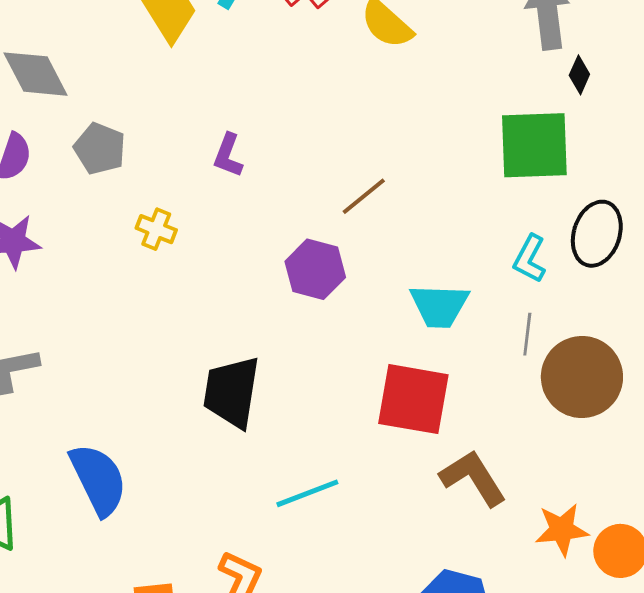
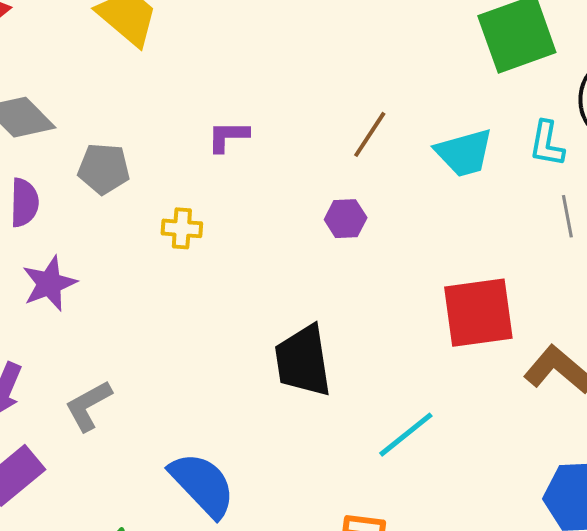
purple L-shape: (228, 155) -> (228, 136), turned 87
purple hexagon: (315, 269) -> (346, 219), size x0.7
cyan trapezoid: (439, 306) -> (464, 153), moved

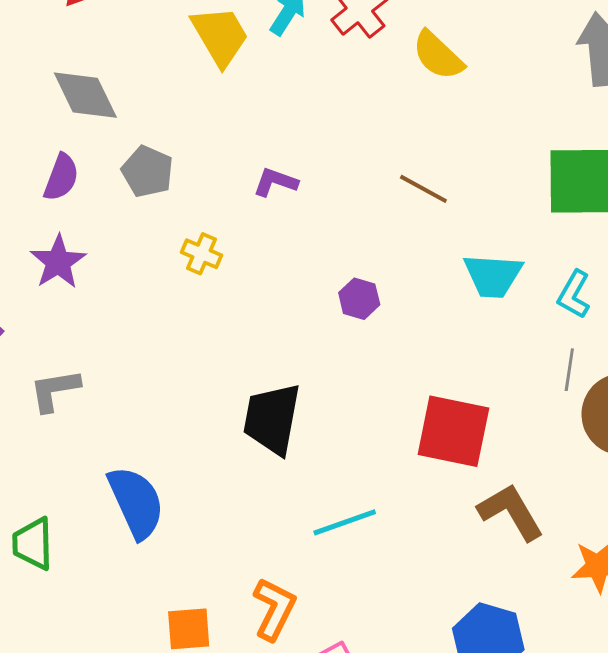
brown line: (370, 134) -> (423, 189), moved, turned 66
purple star: (49, 284) -> (58, 262), turned -30

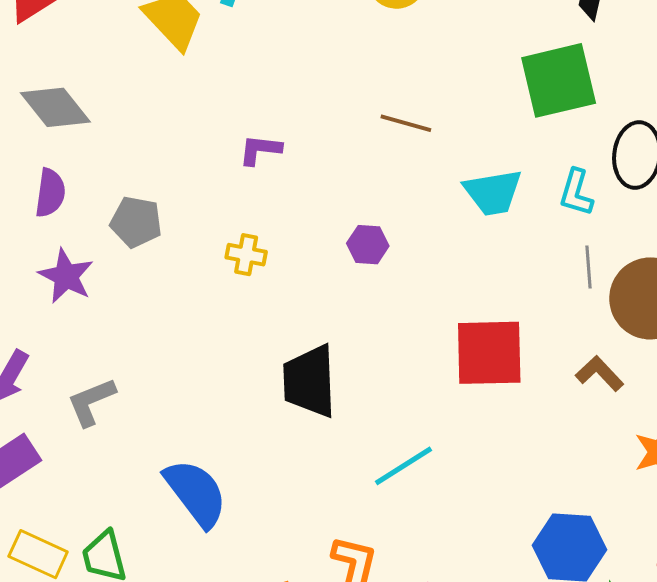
gray pentagon: (147, 172) -> (136, 222), moved
yellow cross: (201, 254) -> (246, 255), moved
brown L-shape: (511, 512) -> (600, 374), moved, size x0.7

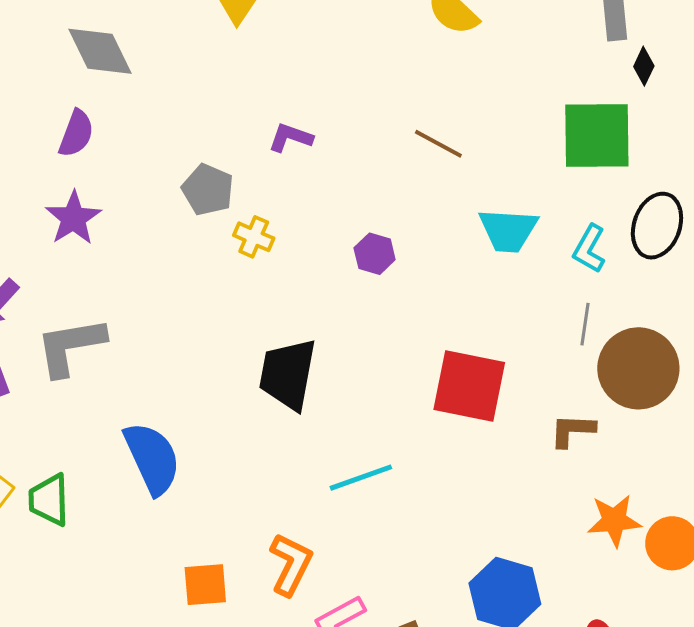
gray pentagon: (136, 222) -> (208, 190), moved
brown L-shape: (600, 374) -> (572, 430), turned -57
gray L-shape: (91, 402) -> (70, 346), size x1.4

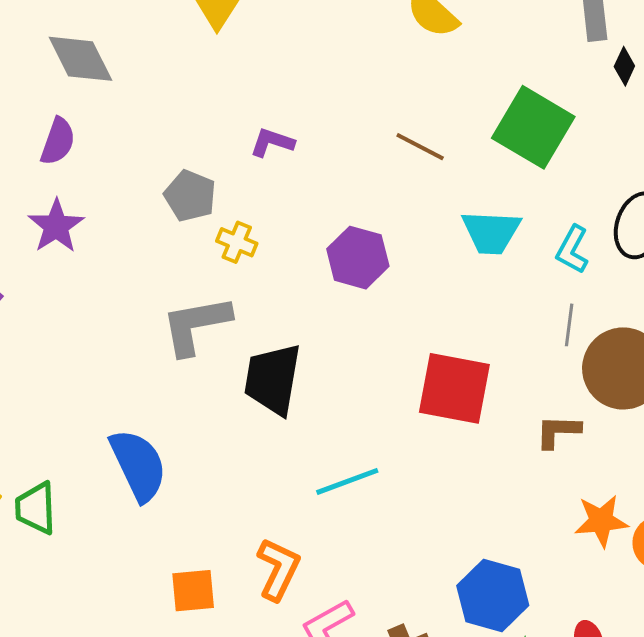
green square: (597, 136) -> (533, 127), moved, turned 32
purple hexagon: (375, 254) -> (358, 258), size x1.5
gray L-shape: (70, 346) -> (196, 325), moved

